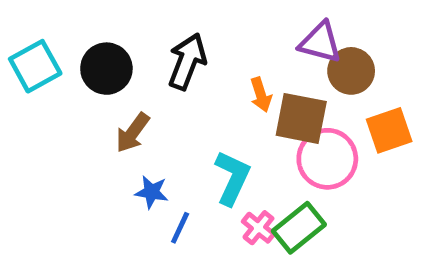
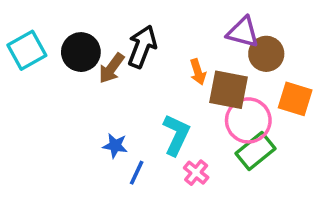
orange square: (389, 130) -> (295, 99), turned 36
brown arrow: (133, 133) -> (111, 68), moved
green rectangle: (299, 228) -> (255, 151), moved

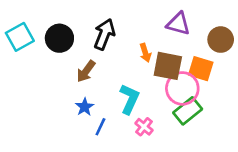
brown circle: (266, 54) -> (221, 40), moved
brown arrow: (111, 68) -> (86, 71), moved
orange square: (295, 99) -> (201, 69), moved
blue star: (115, 146) -> (85, 107), turned 30

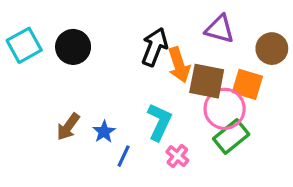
black arrow: (104, 34) -> (155, 47), moved
orange arrow: (145, 53) -> (179, 65), size x1.5
brown arrow: (86, 71) -> (68, 127), moved

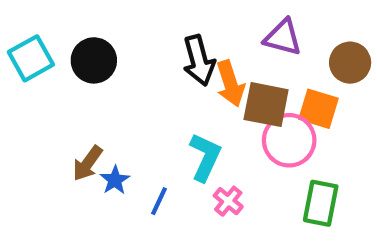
black arrow: (155, 47) -> (199, 60), turned 144
blue star: (104, 132) -> (115, 180), moved
green rectangle: (231, 137) -> (321, 203), moved, turned -40

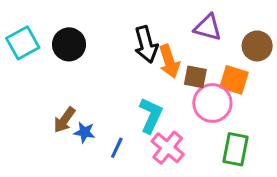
brown square: (266, 105) -> (195, 77), size x0.7
blue star: (115, 180) -> (84, 132), turned -30
pink cross: (228, 201) -> (168, 148), size x1.5

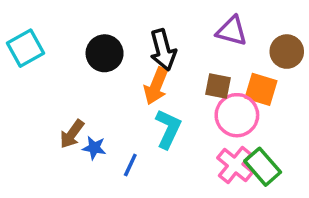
black circle: (69, 44) -> (105, 53), moved
orange arrow: (169, 61) -> (156, 86), moved, turned 40
pink cross: (168, 148) -> (235, 165), moved
green rectangle: (236, 149) -> (263, 167), turned -52

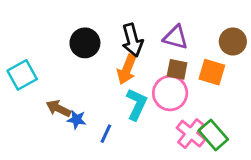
purple triangle: (232, 31) -> (176, 37), moved
cyan square: (25, 48) -> (22, 75), moved
pink circle: (237, 115) -> (170, 93), moved
brown arrow: (72, 134) -> (58, 108), turned 80

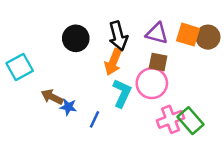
orange square: (212, 72) -> (188, 35), moved
pink cross: (191, 134) -> (171, 119), turned 30

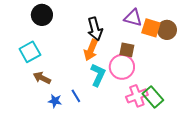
purple triangle: (157, 33) -> (133, 18), moved
black circle: (76, 38) -> (42, 15), moved
cyan square: (20, 67) -> (30, 52), moved
blue star: (68, 107) -> (55, 101), moved
blue line: (94, 119) -> (76, 96), turned -56

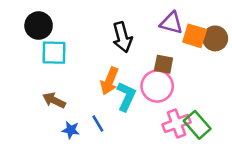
black circle: (42, 15) -> (39, 26), moved
orange arrow: (91, 50) -> (109, 81), moved
cyan square: (30, 52) -> (54, 53), moved, turned 30

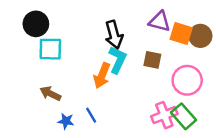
pink circle: (157, 86) -> (187, 80), moved
cyan L-shape: (126, 96) -> (118, 60), moved

